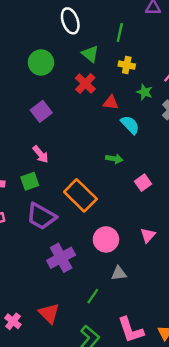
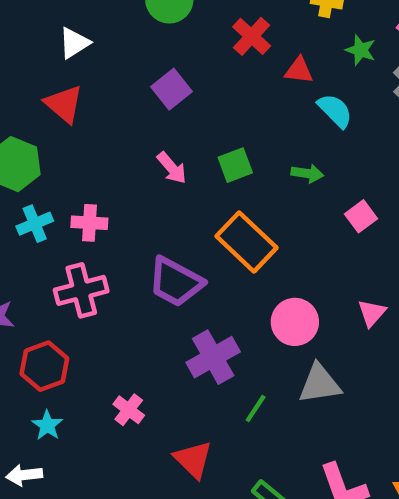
green square: (30, 181) -> (235, 165), moved
gray triangle: (119, 273) -> (320, 384), size x1.5
green line: (93, 296) -> (256, 408), moved
pink cross: (13, 321) -> (129, 410), moved

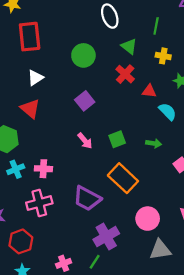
green line: (256, 408) -> (95, 262), moved
pink cross: (129, 410) -> (64, 263), turned 32

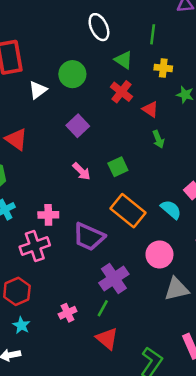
white triangle: (35, 78) -> (38, 90), moved
red triangle: (149, 91) -> (150, 109), turned 32
cyan semicircle: (168, 111) -> (171, 209), moved
green arrow: (154, 143) -> (158, 139), moved, turned 64
pink cross: (43, 169) -> (48, 215), moved

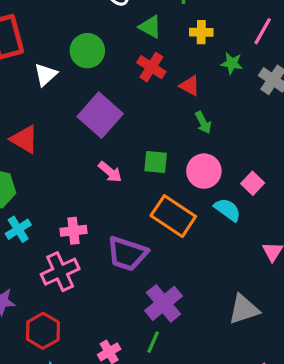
purple square: (78, 126) -> (100, 115), size x1.5
green square: (118, 167) -> (156, 162), turned 36
pink circle: (159, 254) -> (204, 171), moved

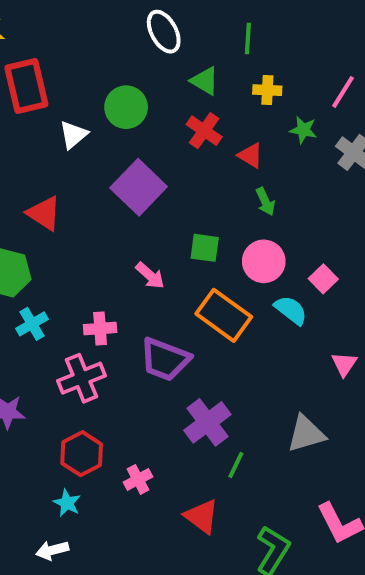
pink arrow: (110, 172) -> (150, 275), moved
red hexagon: (43, 331) -> (82, 454), moved
green line: (153, 342) -> (236, 465), moved

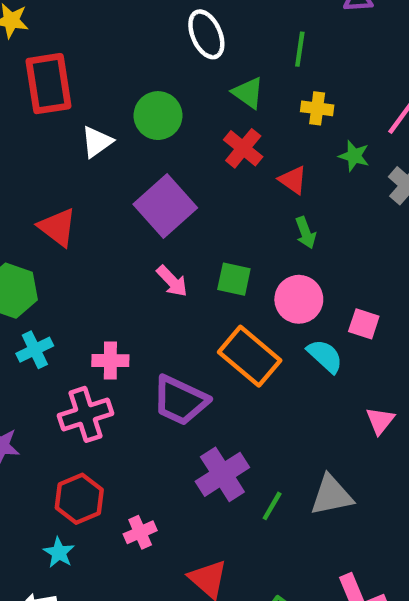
pink arrow: (150, 275) -> (172, 281), moved
pink square: (323, 279) -> (364, 324), turned -32
green line: (236, 465) -> (272, 506), moved

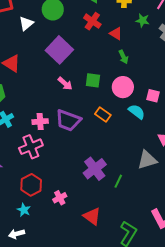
orange rectangle: (250, 356) -> (103, 114), size x0.6
purple trapezoid: (180, 400) -> (68, 120), moved
gray triangle: (332, 495) -> (147, 160), moved

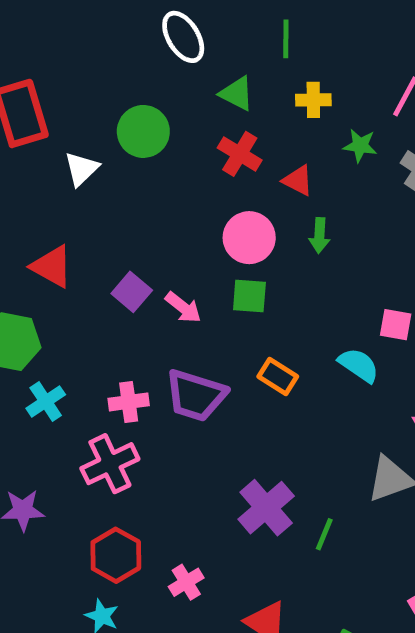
purple square: (59, 50) -> (132, 292), moved, size x0.6
green arrow: (123, 57) -> (319, 235), turned 32
pink circle: (123, 87) -> (249, 238), moved

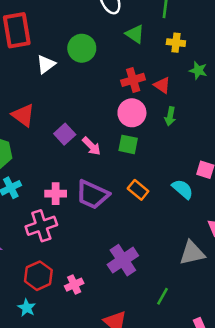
red cross: (240, 154) -> (133, 80), moved, turned 35
green line: (324, 534) -> (163, 296), moved
pink cross: (186, 582) -> (74, 285), moved

